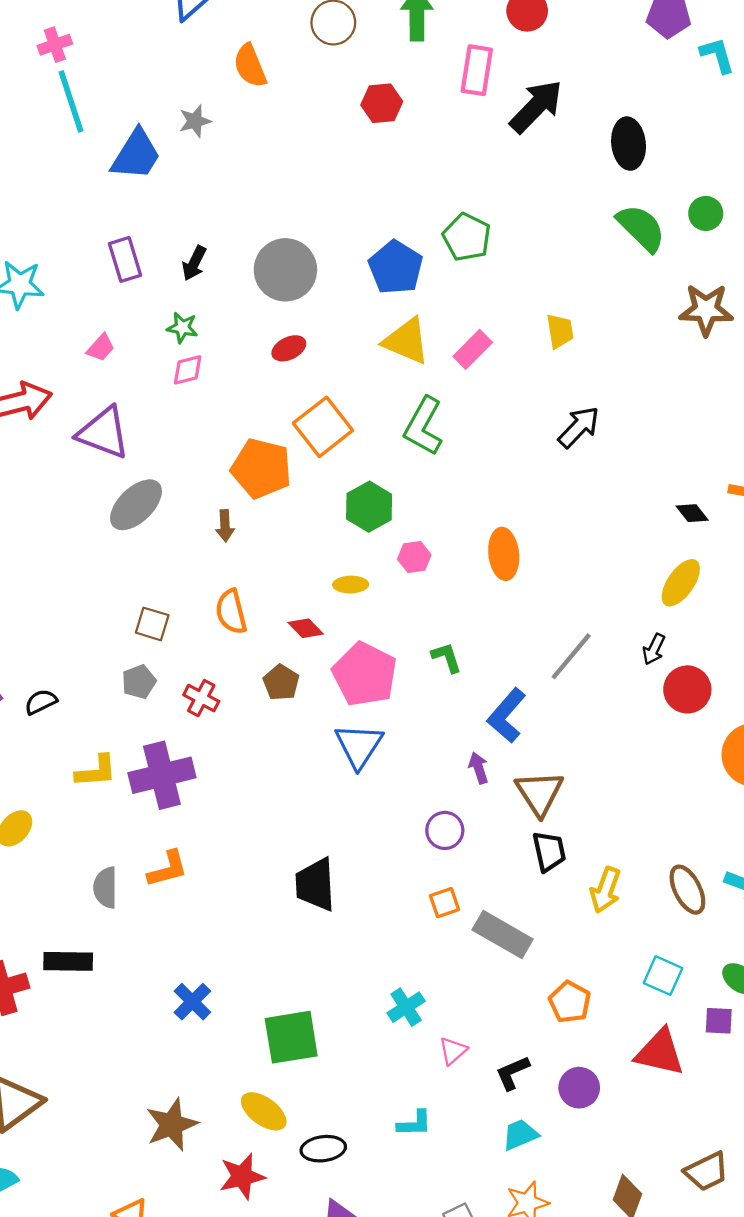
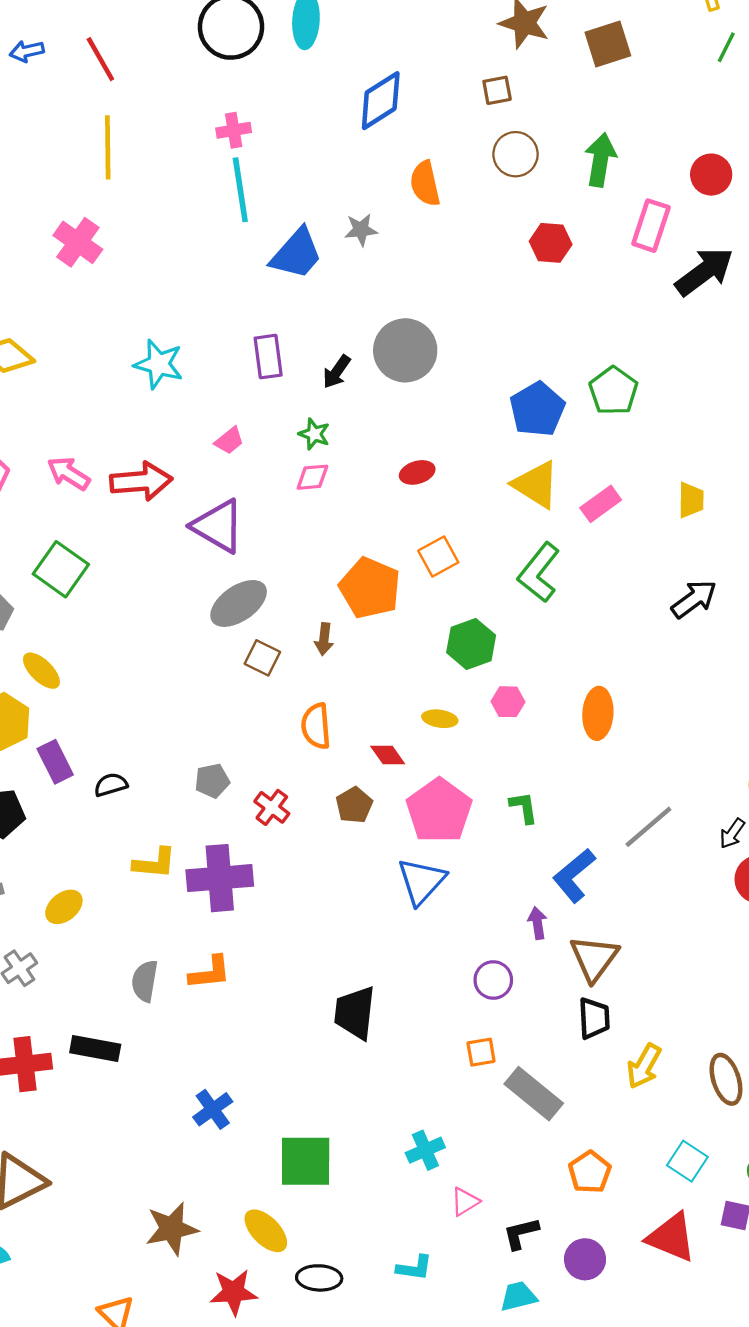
gray circle: (285, 270) -> (405, 350), moved
orange square: (323, 427) -> (438, 557), size x0.7
brown square: (152, 624) -> (262, 658), moved

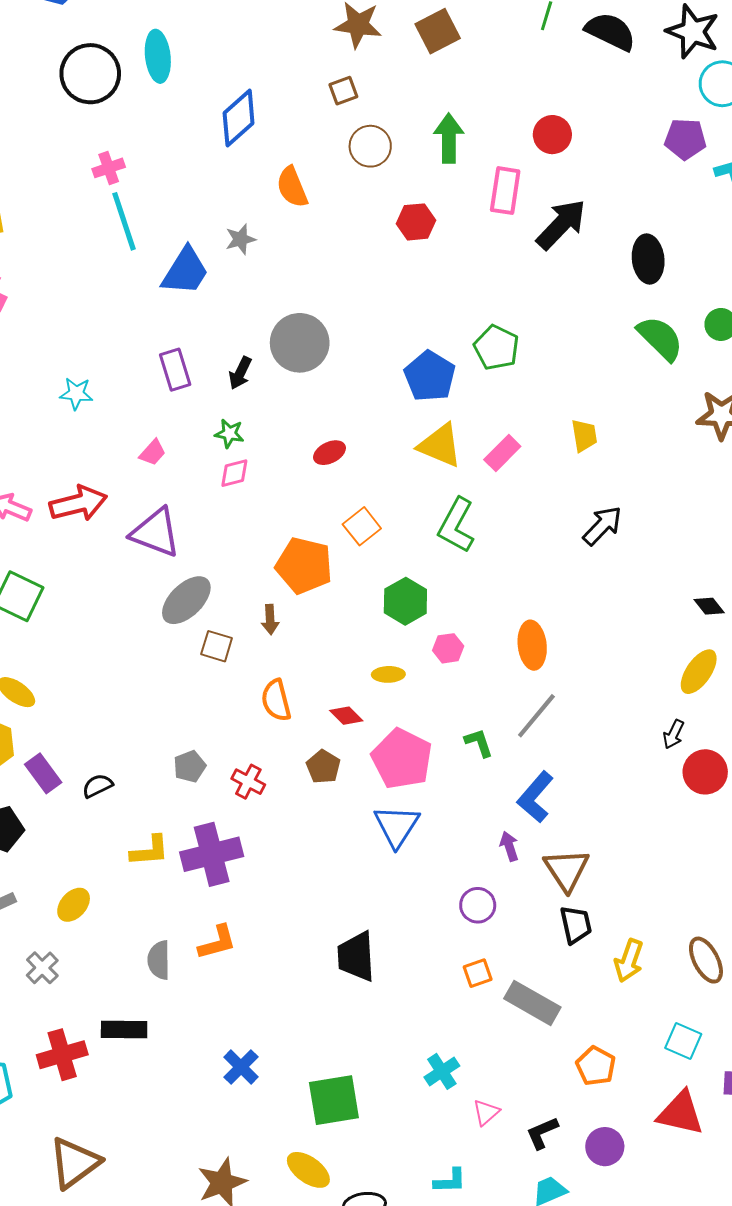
cyan star: (159, 364) -> (76, 394), size x0.7
gray line: (648, 827) -> (536, 716), moved

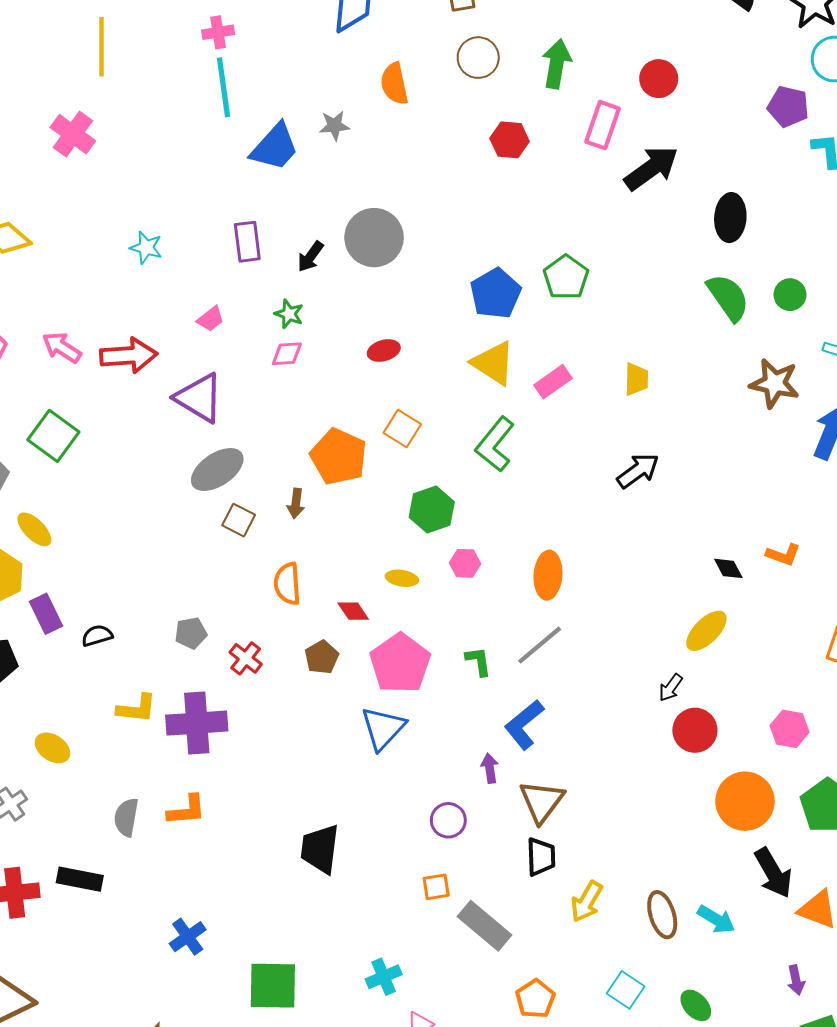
orange square: (362, 526) -> (402, 428), turned -30
yellow ellipse: (74, 905) -> (52, 748), turned 72

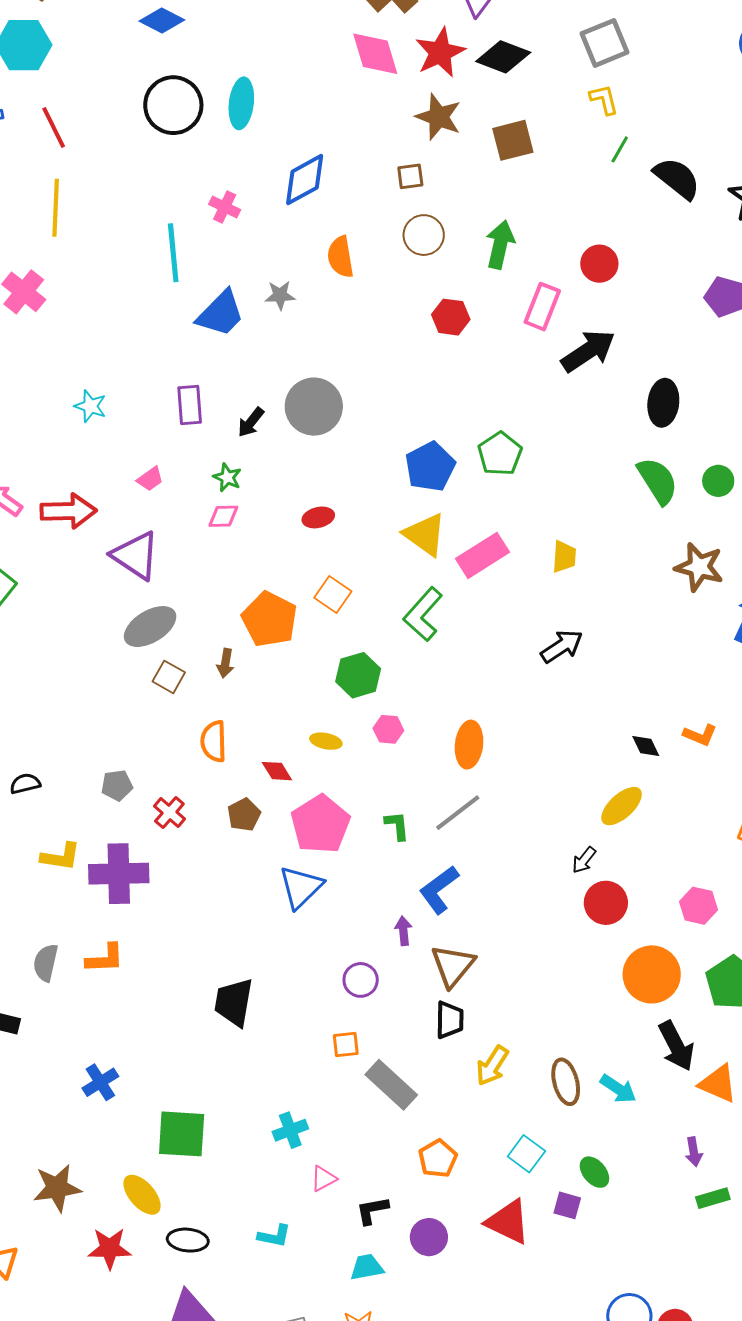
pink cross: (218, 32) -> (225, 207), moved, turned 32
pink rectangle: (553, 382) -> (482, 555), size x1.4

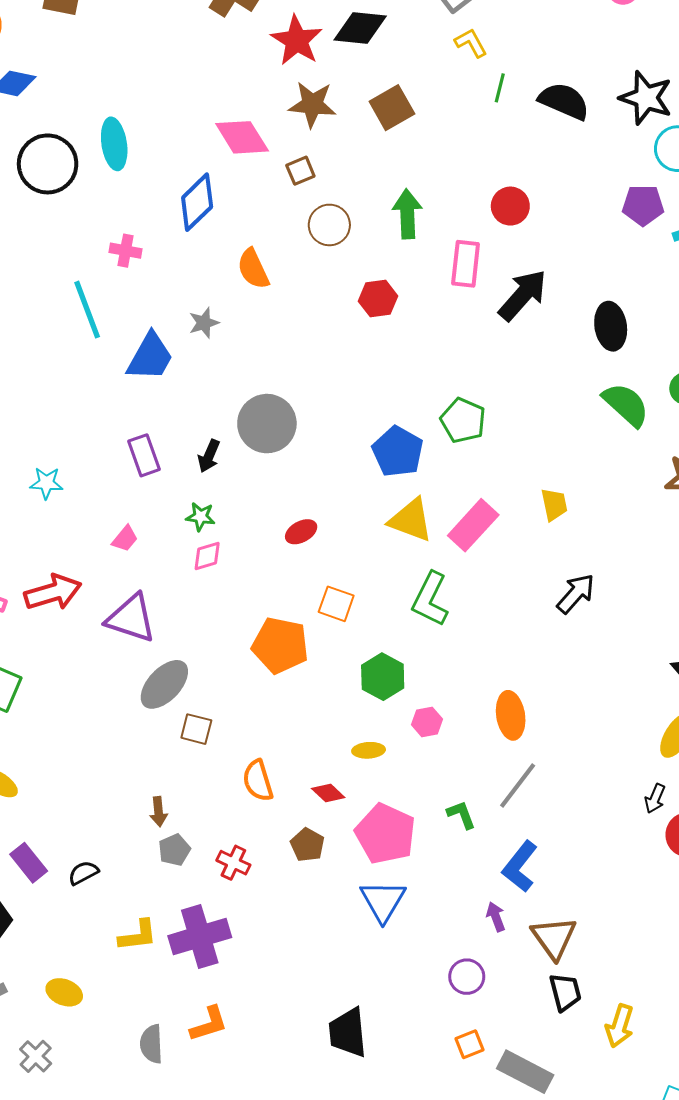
pink diamond: (375, 54) -> (242, 137), moved
brown arrow: (225, 663) -> (159, 812), moved

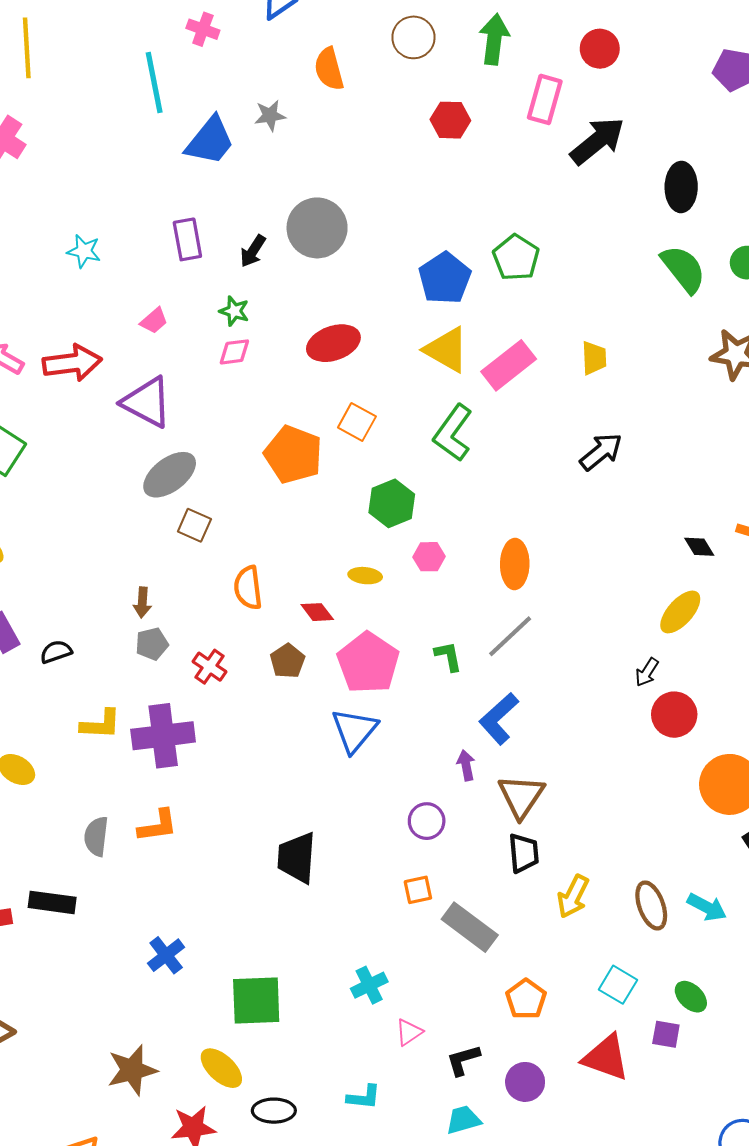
red ellipse: (301, 532) -> (333, 343), size x1.6

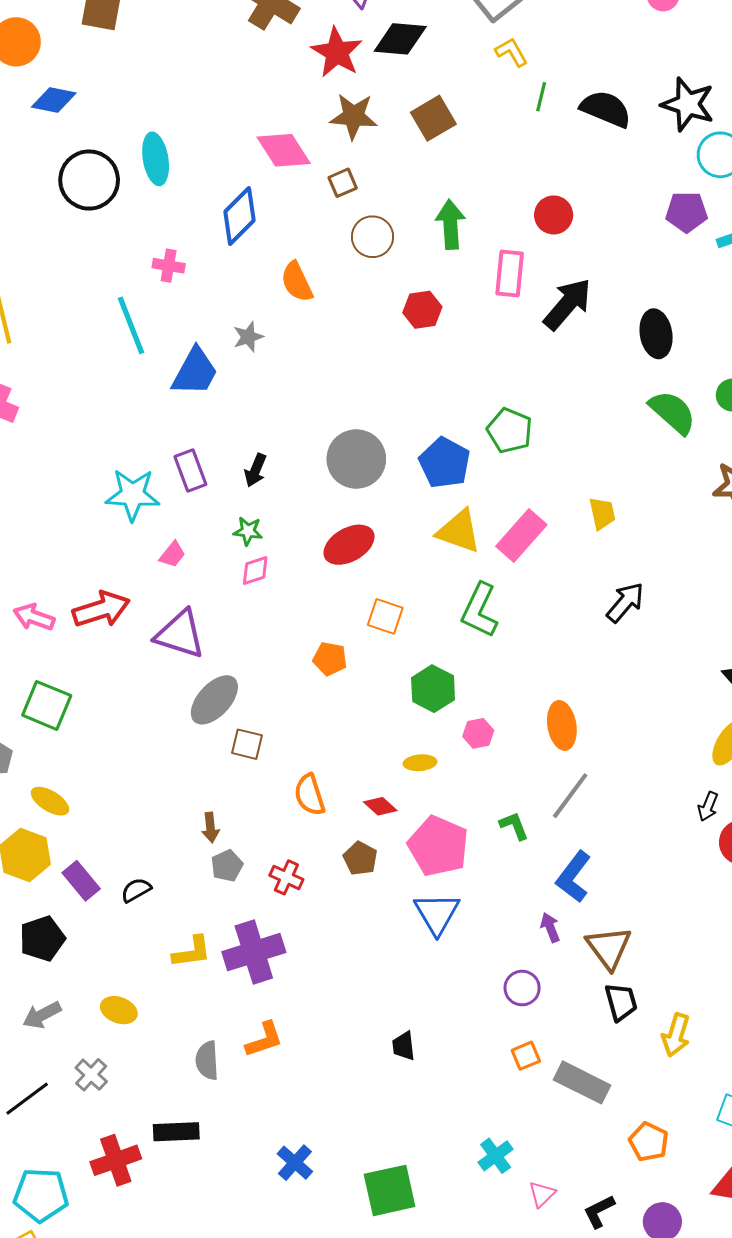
gray circle: (317, 228) -> (356, 459), moved
cyan star: (84, 251) -> (133, 495), moved, size x1.6
orange pentagon: (293, 455) -> (330, 659), size x0.6
black trapezoid: (297, 858) -> (404, 1046), size x0.6

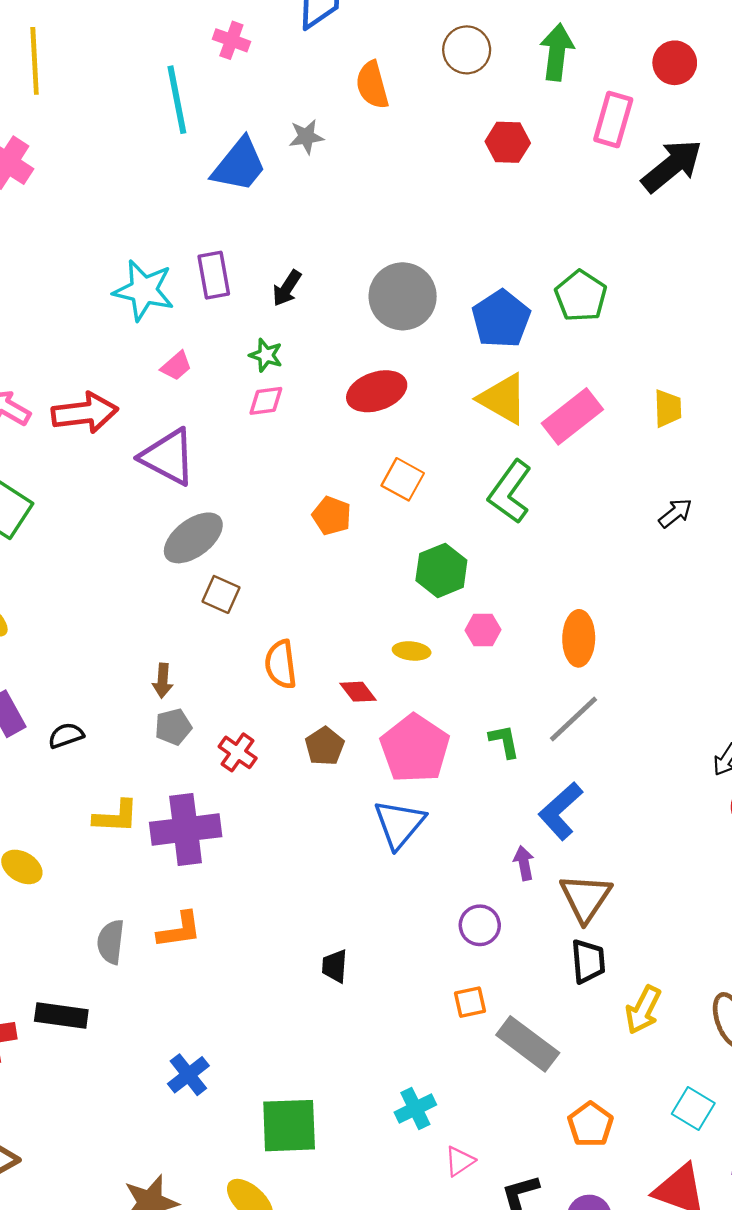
black arrow: (625, 602) -> (675, 513), size x0.7

